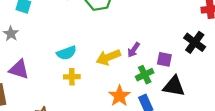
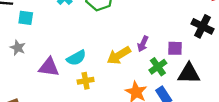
purple triangle: (19, 69) -> (49, 67), moved

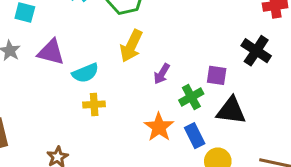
purple arrow: (143, 44) -> (162, 74), moved
yellow arrow: (119, 55) -> (131, 46), moved, turned -40
purple triangle: (49, 67) -> (51, 52), moved

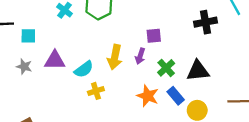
yellow arrow: (131, 46) -> (115, 57), moved
black cross: (256, 51) -> (206, 22), turned -30
purple square: (217, 75) -> (154, 36), moved

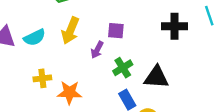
yellow arrow: (115, 57) -> (70, 31), moved
cyan semicircle: (84, 69) -> (35, 37), moved
orange star: (148, 96) -> (69, 93), moved, turned -30

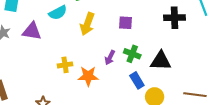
cyan semicircle: (35, 37) -> (58, 13), moved
purple arrow: (97, 50) -> (110, 57), moved
green cross: (123, 68) -> (132, 54), turned -35

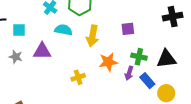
cyan semicircle: (58, 13) -> (63, 30), turned -132
purple arrow: (110, 57) -> (129, 73), moved
orange star: (88, 76) -> (108, 62), moved

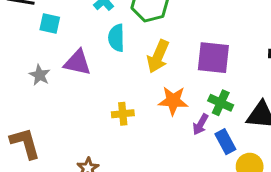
purple square: (128, 29) -> (213, 58), size x1.6
cyan semicircle: (63, 30) -> (116, 38), turned -114
gray star: (16, 57) -> (40, 75), moved

